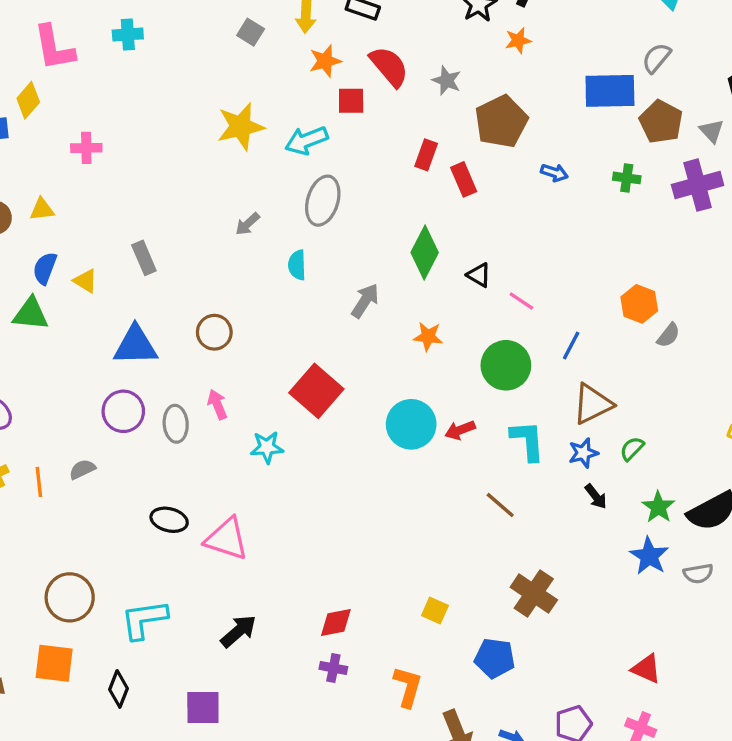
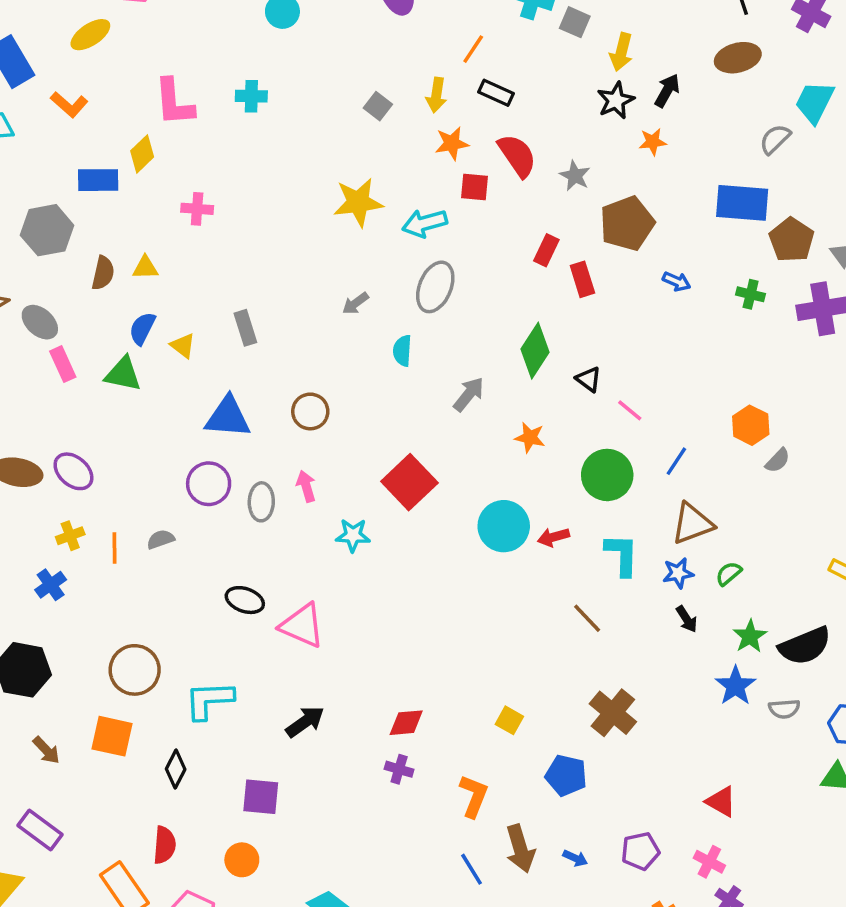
gray semicircle: (656, 58) -> (775, 139), moved

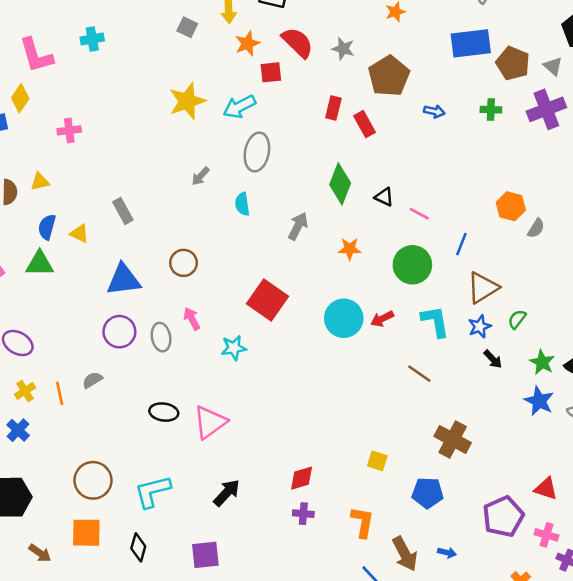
pink triangle: (302, 625) -> (210, 422), turned -48
purple pentagon: (640, 851) -> (503, 516), moved, size x1.4

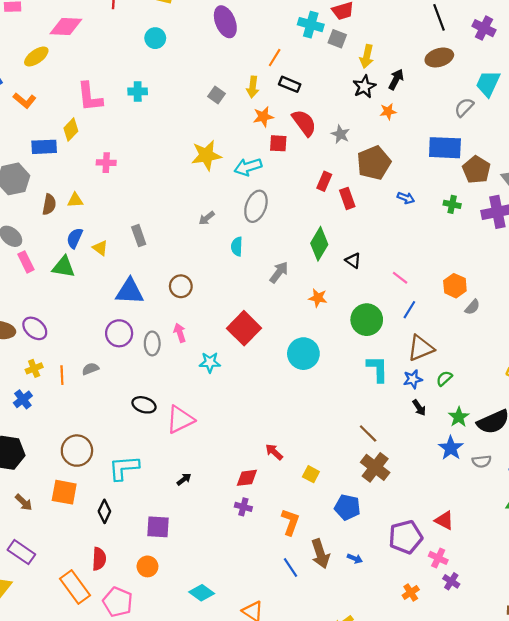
pink line: (419, 214) -> (400, 278), moved
red arrow: (382, 319) -> (274, 452), moved, turned 60
brown line: (419, 374) -> (368, 433), moved
black arrow: (227, 493) -> (184, 479), size x0.6

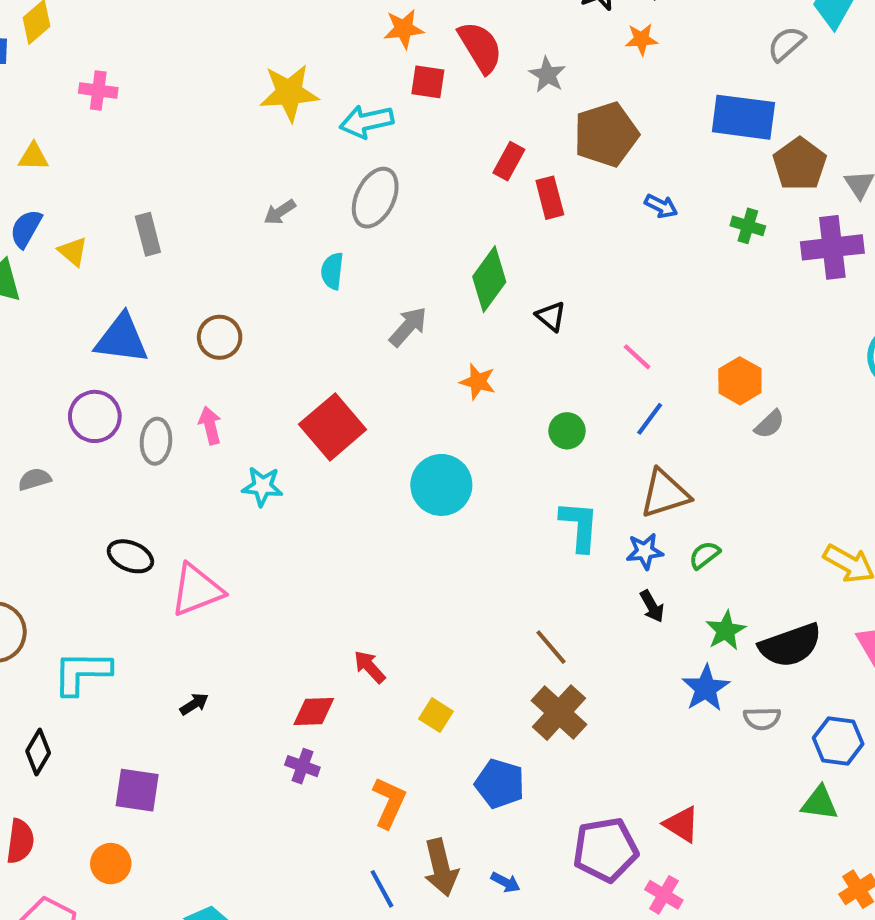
green circle: (367, 320) -> (567, 431), size x0.6

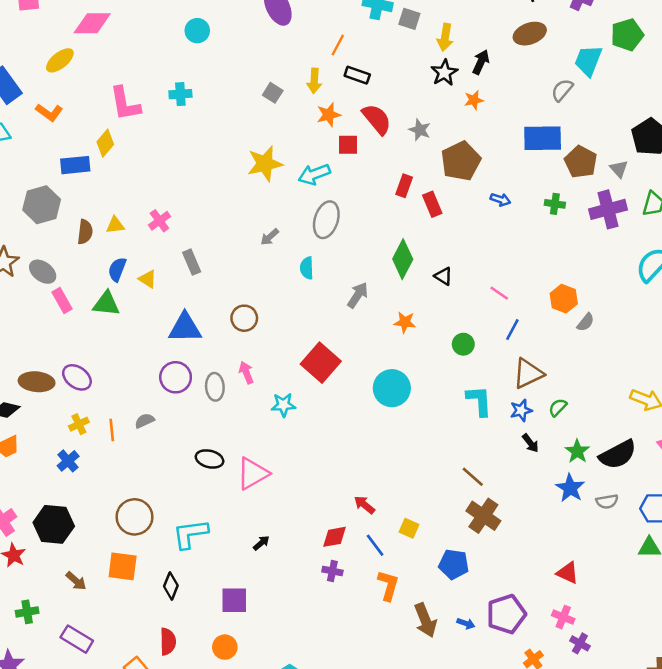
pink cross: (98, 90) -> (159, 221), moved, turned -35
purple pentagon: (605, 850) -> (506, 614), moved
blue line: (382, 889) -> (375, 545), moved

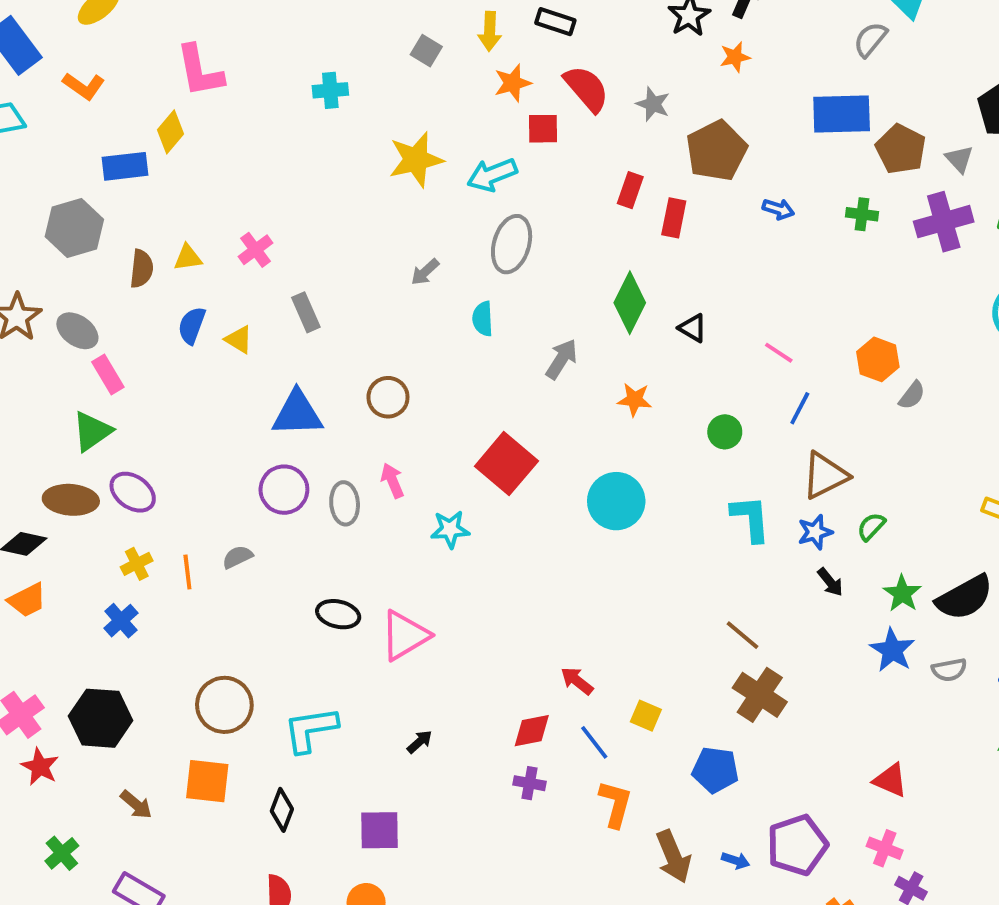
cyan cross: (180, 94) -> (330, 90), moved
red rectangle: (432, 204) -> (674, 218), turned 35
green triangle: (106, 304) -> (92, 431), moved, turned -40
green cross: (27, 612) -> (62, 853), turned -30

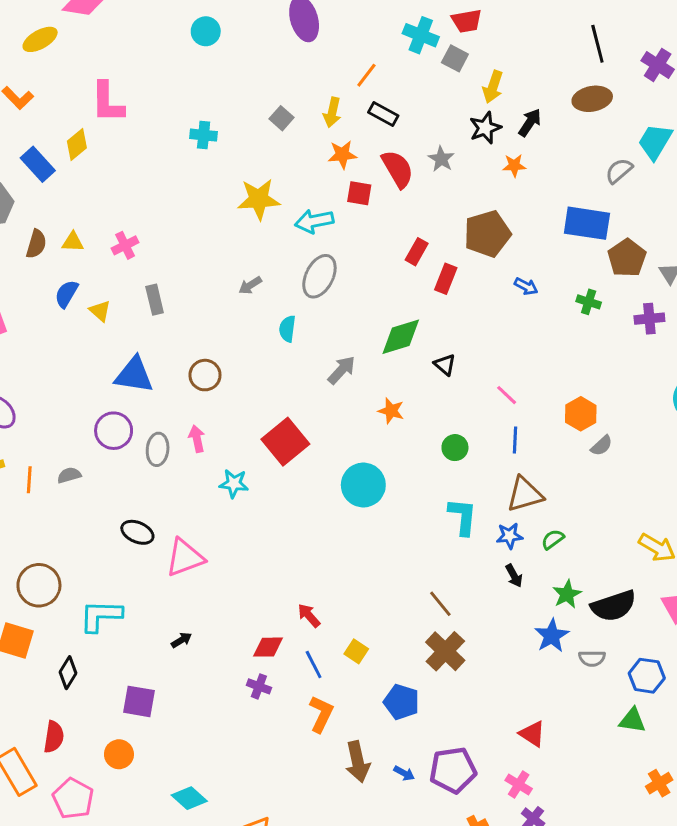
gray star: (653, 104) -> (441, 159), moved
blue rectangle: (125, 166) -> (38, 164), turned 44
purple cross: (944, 222) -> (649, 319), size x0.7
green diamond: (630, 303) -> (401, 337), turned 36
blue line: (800, 408) -> (515, 440), turned -35

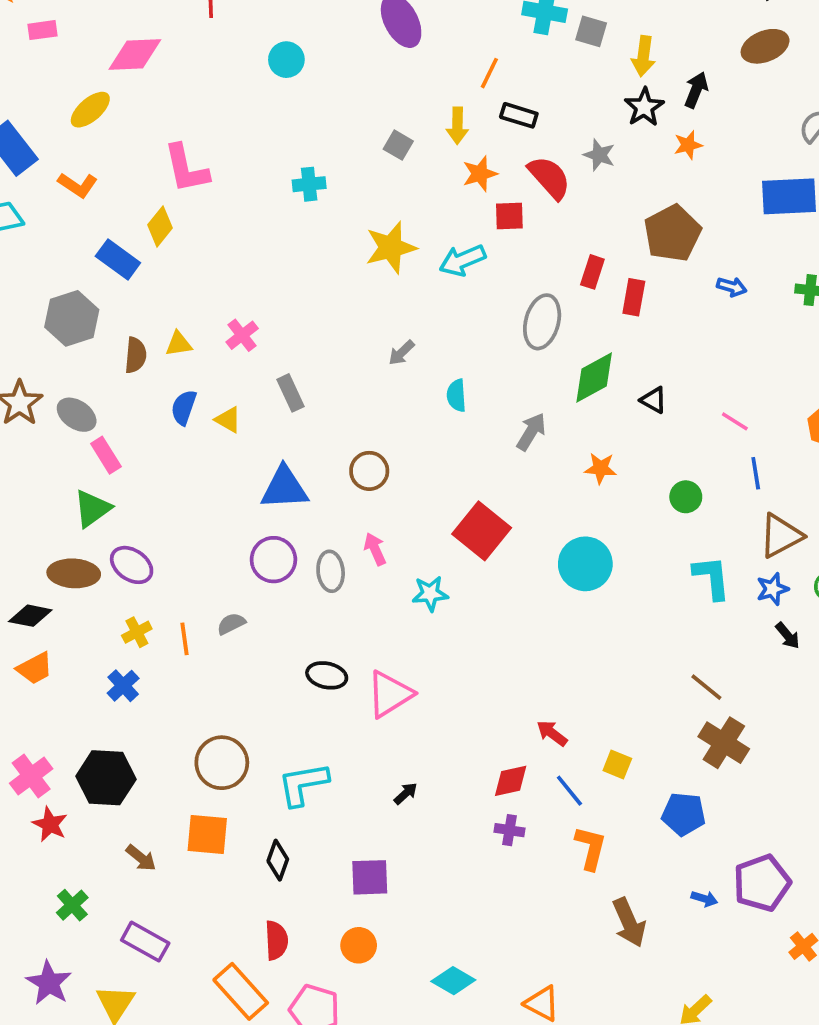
gray ellipse: (319, 276) -> (542, 322), moved
brown arrow: (358, 762) -> (629, 922), moved

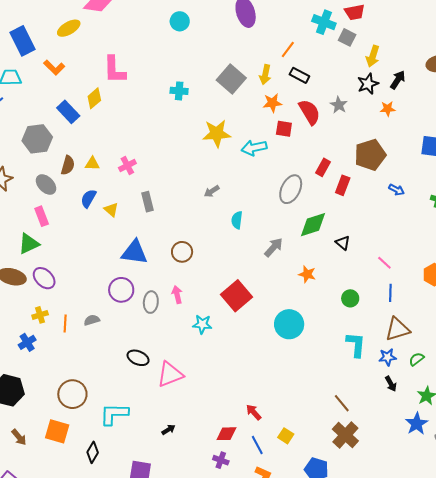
gray square: (398, 145) -> (231, 79), size x1.8
gray ellipse: (77, 415) -> (46, 185), moved

